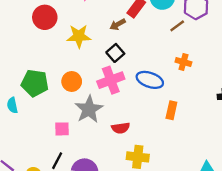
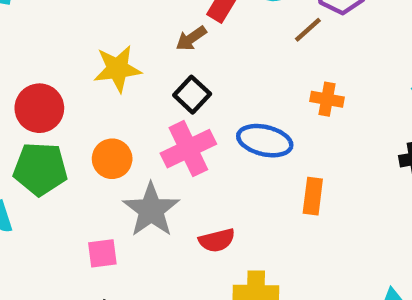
red circle: (45, 17) -> (39, 108), moved

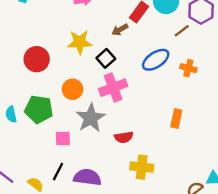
black square: (192, 95) -> (106, 58), moved
blue ellipse: (265, 141) -> (156, 60), moved, turned -52
green pentagon: (40, 169) -> (39, 109), moved

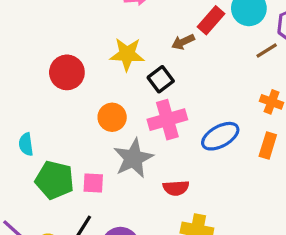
blue ellipse: (156, 60) -> (220, 136), moved
green pentagon: (39, 109) -> (55, 180), moved
orange rectangle: (176, 118) -> (268, 145), moved

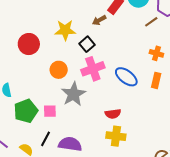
blue ellipse: (220, 136) -> (126, 77), turned 70
green pentagon: (55, 180) -> (26, 111), turned -30
red semicircle: (176, 188) -> (113, 114), moved

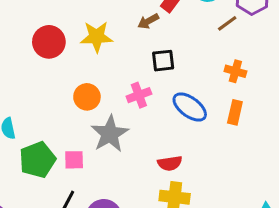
red circle: (29, 44) -> (49, 42), moved
black square: (87, 44) -> (163, 61), moved, turned 35
pink cross: (93, 69) -> (139, 95), size x0.7

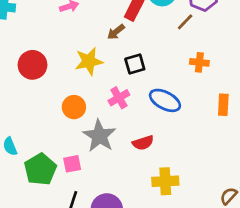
yellow star: (97, 37) -> (89, 61), moved
orange rectangle: (235, 112) -> (223, 105), moved
red semicircle: (170, 163) -> (143, 143), moved

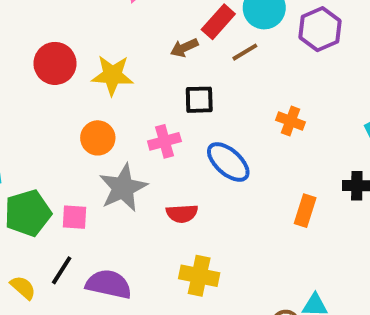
brown line: (185, 22) -> (245, 52), moved
yellow star: (89, 61) -> (112, 75), moved
orange rectangle: (223, 105) -> (305, 211), moved

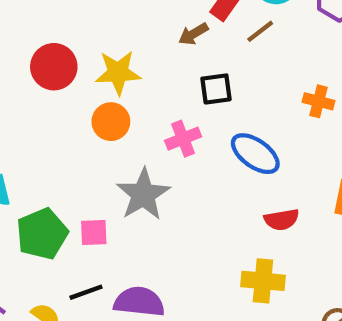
orange circle: (98, 138) -> (111, 122), moved
red semicircle: (182, 214) -> (282, 220), moved
black line: (62, 270) -> (86, 292), turned 44
yellow cross: (199, 276) -> (263, 281), moved

